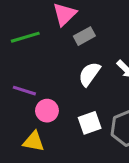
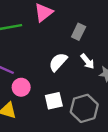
gray rectangle: (84, 36) -> (79, 32), moved, turned -42

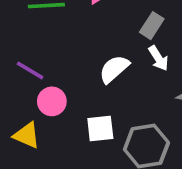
white arrow: (87, 61) -> (158, 58), moved

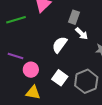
white square: (100, 129) -> (60, 78), turned -35
yellow triangle: (27, 135) -> (33, 92), moved

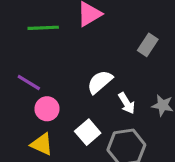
gray rectangle: (74, 17) -> (148, 45), moved
white arrow: (82, 34) -> (127, 103), moved

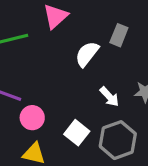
white semicircle: (100, 82) -> (87, 54), moved

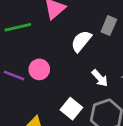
pink circle: (32, 118) -> (39, 69), moved

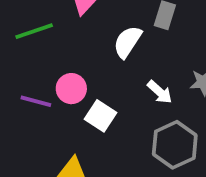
white square: (71, 109) -> (100, 116), moved

